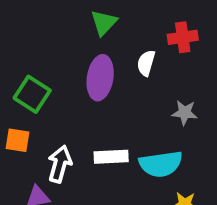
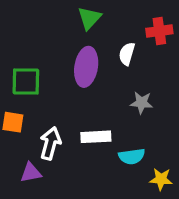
green square: (32, 94) -> (26, 81), turned -32
gray star: (185, 113) -> (141, 103), moved
cyan semicircle: (161, 164) -> (132, 156), moved, size x0.7

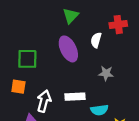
purple ellipse: (86, 67) -> (68, 49), turned -35

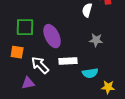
purple ellipse: (68, 49) -> (52, 36), moved
white arrow: (44, 101) -> (40, 65), turned -60

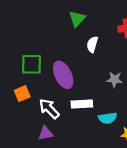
white semicircle: (87, 10) -> (92, 44), moved
orange square: (17, 52) -> (22, 94), turned -32
purple triangle: (28, 83) -> (46, 133), moved

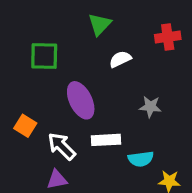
white semicircle: (92, 44) -> (120, 59), turned 49
green square: (32, 64) -> (44, 56), moved
orange square: (22, 94) -> (25, 126), turned -35

